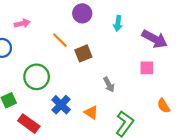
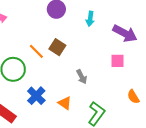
orange line: (60, 40) -> (36, 51), moved
brown square: (83, 53) -> (57, 47), turned -35

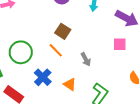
orange line: (36, 51) -> (56, 50), moved

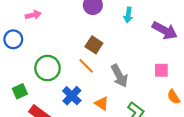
pink square: (120, 44) -> (161, 70), moved
gray arrow: (86, 59) -> (119, 76), size x1.5

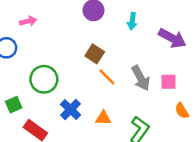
orange line: (86, 66) -> (107, 77), moved
gray arrow: (119, 76) -> (141, 78), moved
orange triangle: (102, 103) -> (103, 118), turned -32

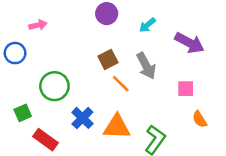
cyan arrow: (132, 21) -> (147, 25), turned 42
brown square: (95, 54) -> (108, 59), turned 30
gray arrow: (141, 78) -> (146, 66), moved
orange triangle: (103, 118) -> (117, 127), size x1.6

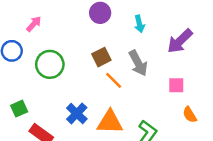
pink arrow: (38, 25) -> (34, 24), turned -35
cyan arrow: (147, 25) -> (139, 24), turned -63
purple arrow: (189, 43) -> (180, 41), turned 108
green circle: (54, 86) -> (50, 64), moved

